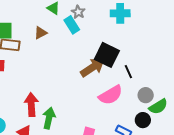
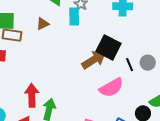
cyan rectangle: (72, 25) -> (74, 17), turned 30
gray circle: (146, 95) -> (148, 63), moved

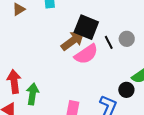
pink semicircle: (111, 88) -> (86, 54), moved

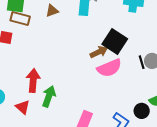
brown arrow: (73, 41) -> (99, 52), size x0.7
black line: (109, 42) -> (142, 62), moved

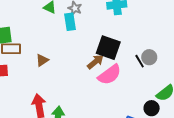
brown triangle: (52, 11) -> (42, 60), moved

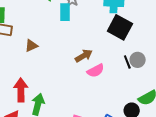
black square: (108, 48) -> (120, 27), moved
pink semicircle: (110, 75) -> (96, 71), size x0.7

